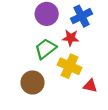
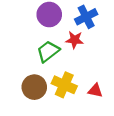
yellow cross: (70, 66) -> (64, 85), moved

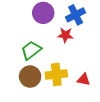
green trapezoid: (48, 51) -> (31, 50), moved
yellow cross: (64, 85) -> (56, 74), turned -30

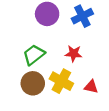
red star: (65, 35) -> (74, 54), moved
yellow cross: (56, 74) -> (61, 81), turned 35

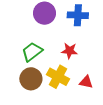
blue cross: (82, 16) -> (78, 15), turned 30

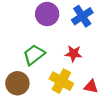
blue cross: (78, 15) -> (82, 16), turned -36
brown circle: (31, 79) -> (17, 83), moved

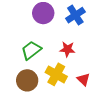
brown circle: (17, 83) -> (27, 80), moved
red triangle: (91, 87) -> (83, 79), turned 32

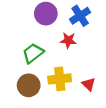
red star: (67, 49) -> (68, 40), moved
yellow cross: (56, 74) -> (60, 79), turned -35

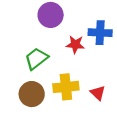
blue cross: (80, 16) -> (100, 33), moved, turned 36

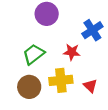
blue cross: (100, 33) -> (92, 30), turned -36
red star: (75, 44) -> (72, 52), moved

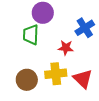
green trapezoid: (34, 54) -> (31, 35), moved, turned -50
red triangle: (90, 86) -> (83, 79), size x1.5

